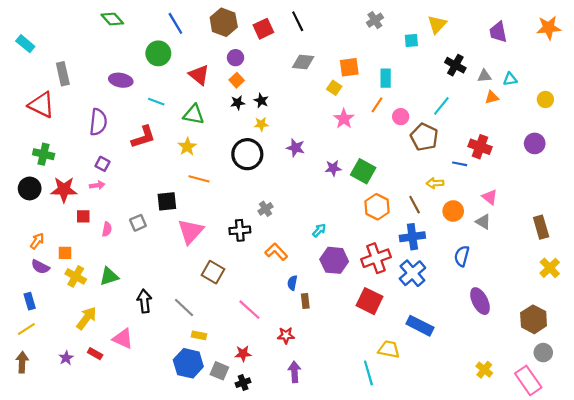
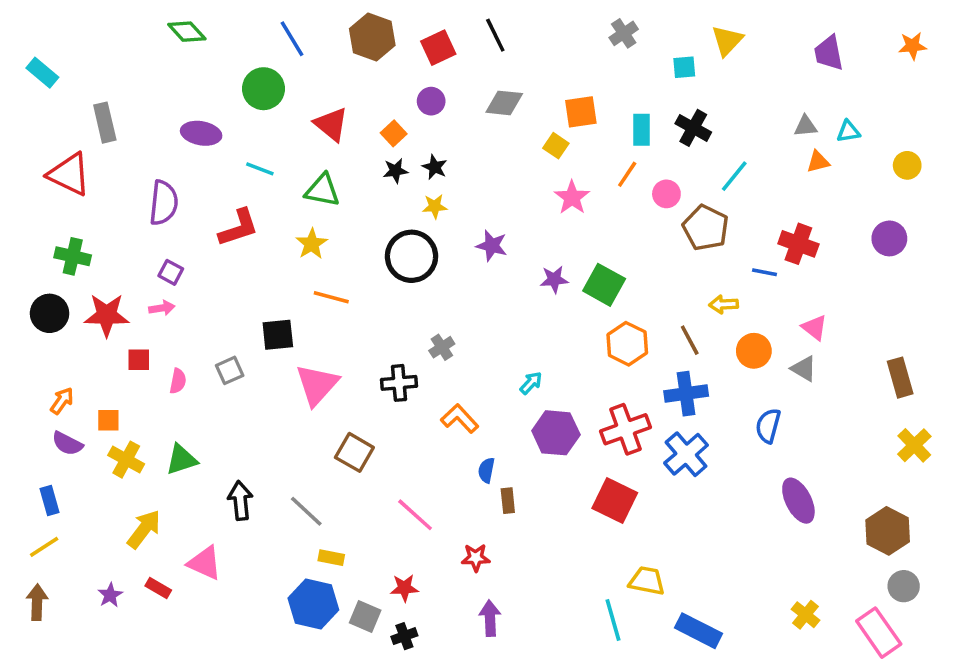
orange star: (549, 28) -> (913, 46), size x0.7
purple circle: (236, 58) -> (431, 101), moved
black cross: (455, 65) -> (693, 128), moved
blue rectangle: (420, 326) -> (699, 631), moved

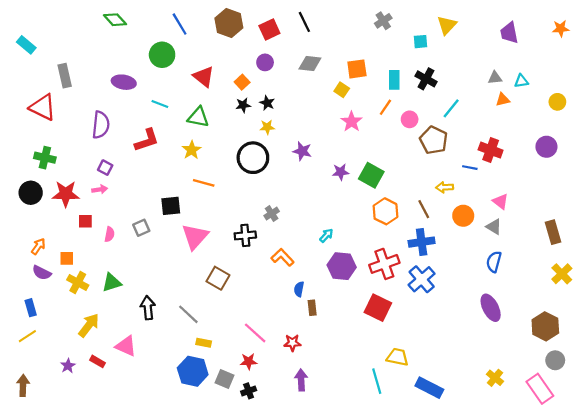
blue semicircle: (768, 426) -> (494, 262), moved
pink line: (415, 515) -> (255, 333), moved
brown arrow: (37, 602) -> (23, 385), moved

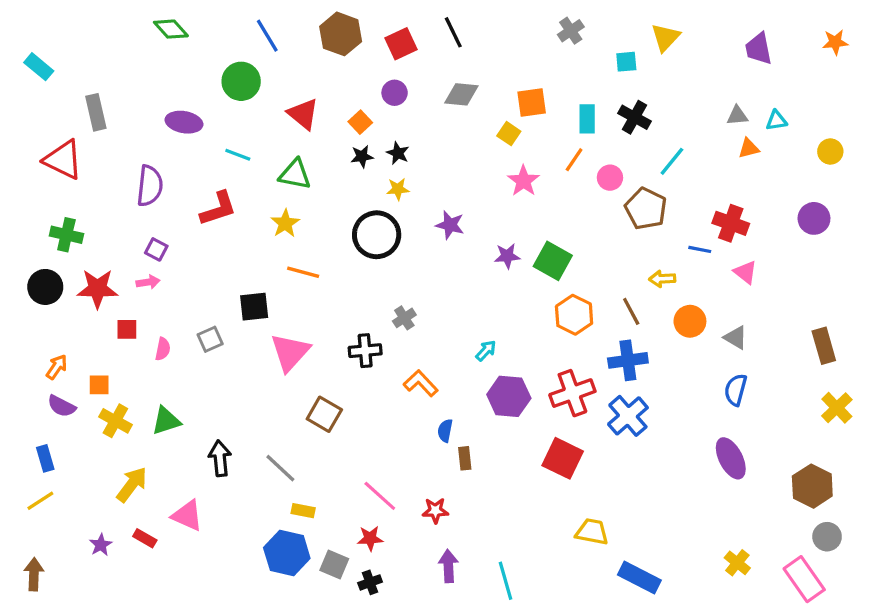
pink triangle: (500, 201) -> (745, 272), moved
cyan line: (377, 381) -> (506, 581), moved

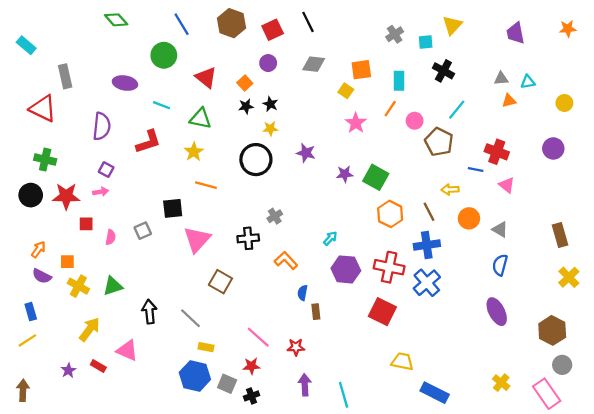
gray cross: (571, 31) -> (395, 34), moved
black cross: (634, 117) -> (443, 71), moved
red cross: (572, 393) -> (389, 267), turned 32

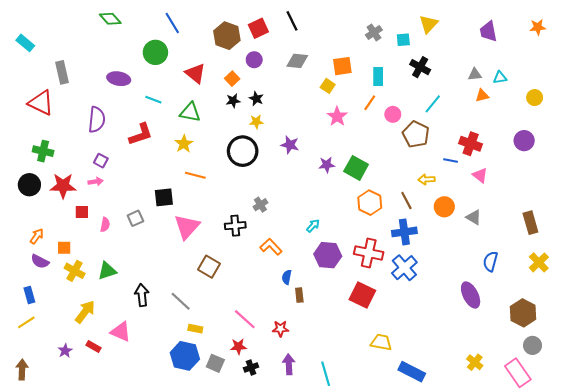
brown hexagon: (232, 23) -> (227, 36), moved
blue semicircle: (500, 265) -> (490, 261), moved
black cross: (251, 396) -> (251, 367), moved

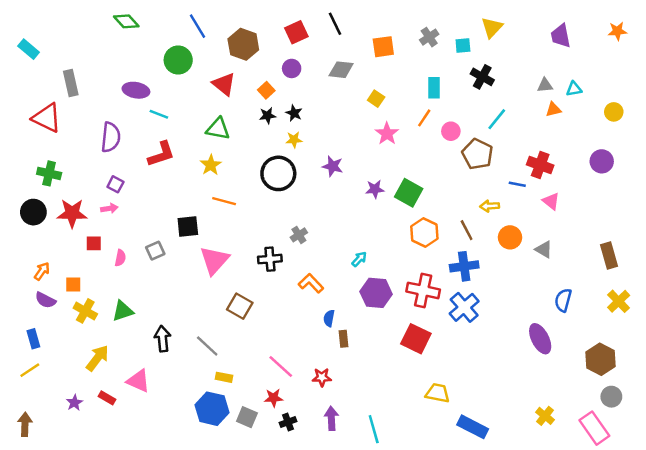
brown hexagon: (227, 36) -> (243, 44), moved
orange square: (342, 66) -> (383, 47), moved
cyan line: (153, 100) -> (159, 114), moved

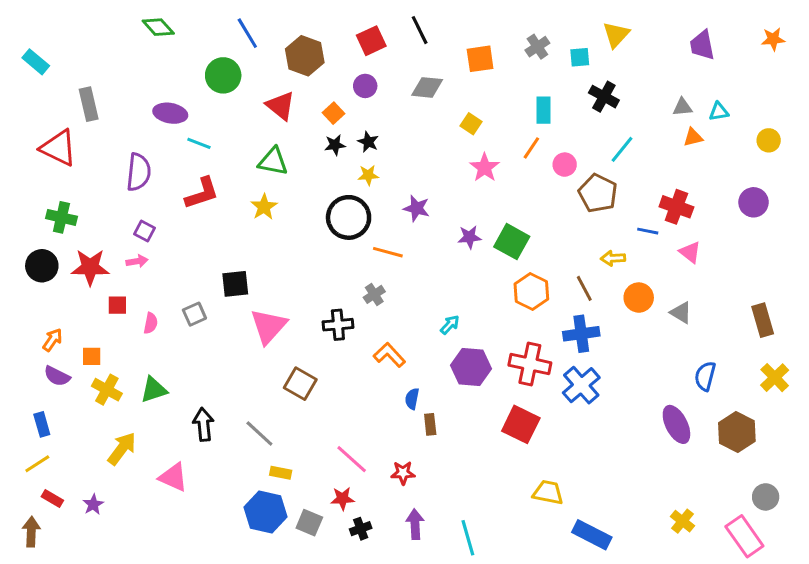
orange line: (224, 201) -> (388, 252), moved
brown hexagon: (600, 359) -> (737, 432), moved
red rectangle: (107, 398) -> (52, 498), moved

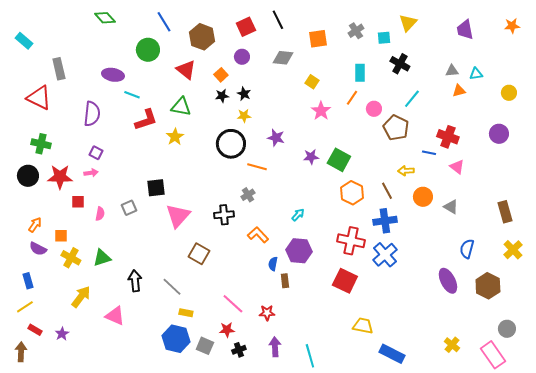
red L-shape: (202, 193) -> (146, 120), moved
purple hexagon: (471, 367) -> (299, 251), moved

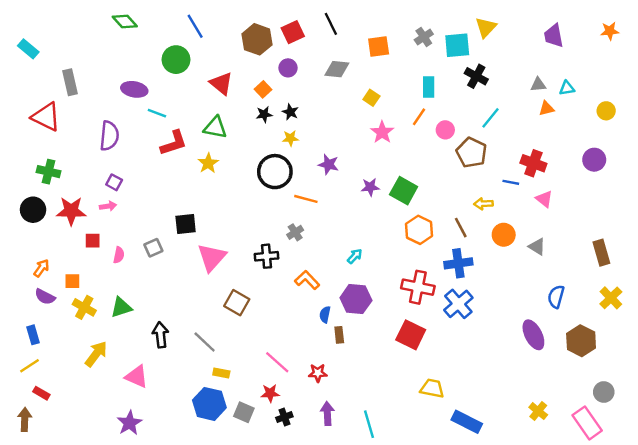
brown hexagon: (202, 37) -> (257, 39), moved
cyan square: (384, 38) -> (457, 45), size x1.6
purple star: (62, 334) -> (130, 423), moved, size x1.5

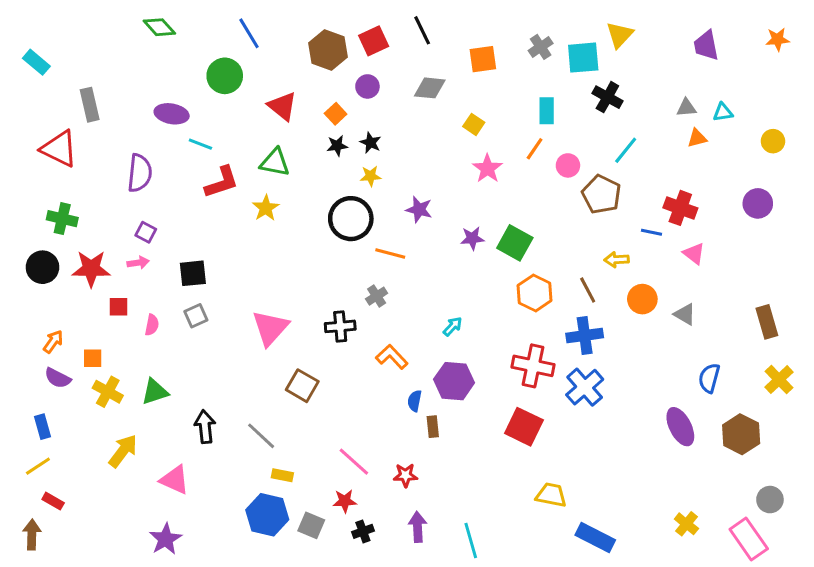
black square: (186, 224) -> (193, 273), moved

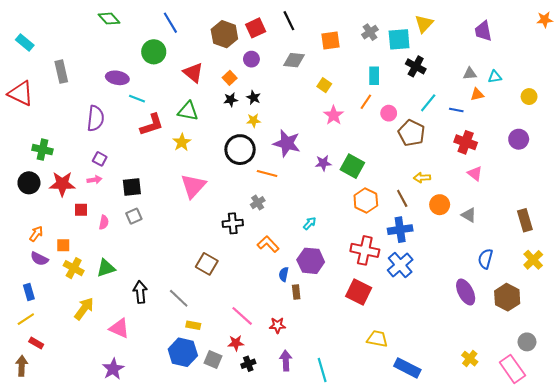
orange star: (778, 39) -> (545, 20), moved
red triangle: (59, 149) -> (21, 93), moved
purple star: (419, 209) -> (287, 143), size x1.5
blue line: (651, 232) -> (456, 110), moved
pink triangle: (270, 328) -> (193, 186), moved

